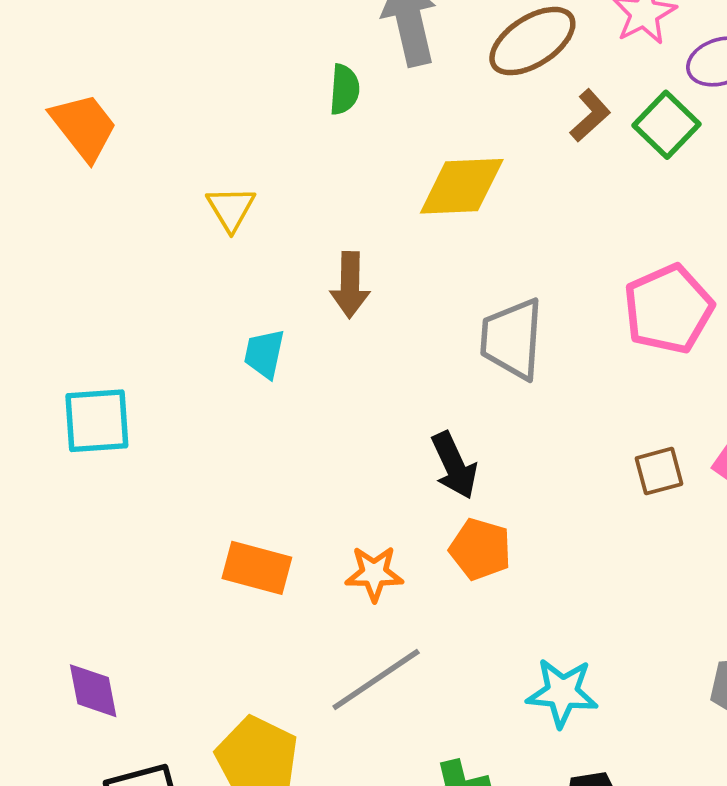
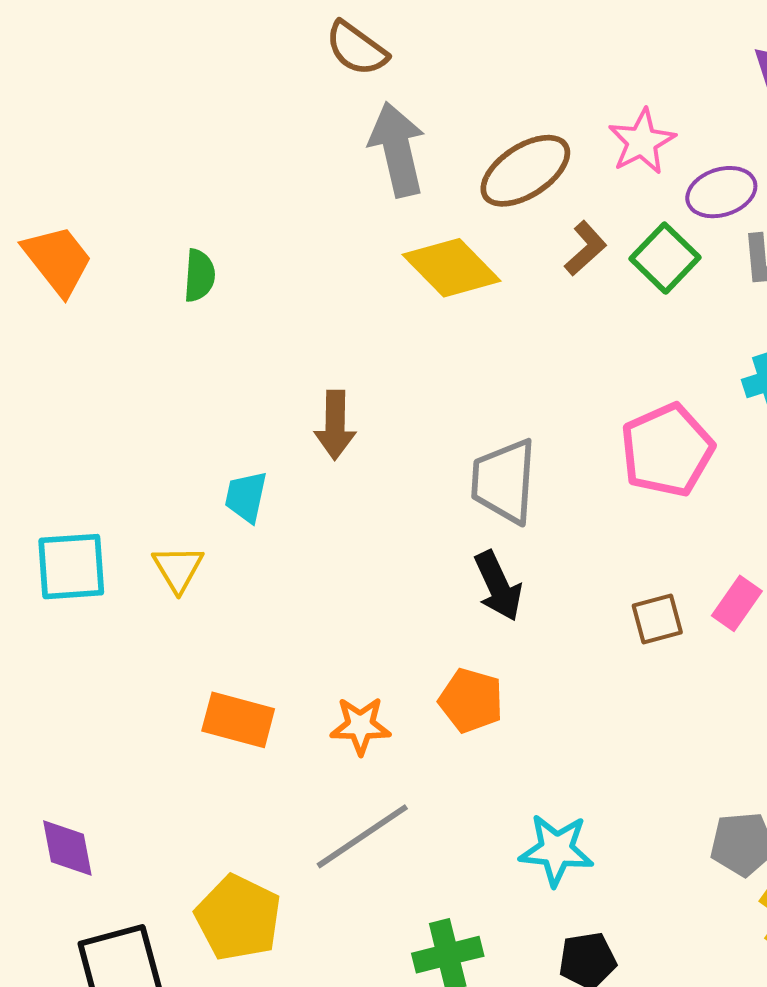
green semicircle: (344, 89) -> (199, 276), moved
yellow diamond: (462, 186) -> (452, 268), moved, turned 48
yellow triangle: (231, 209) -> (178, 569), moved
black arrow: (454, 465) -> (498, 586), moved

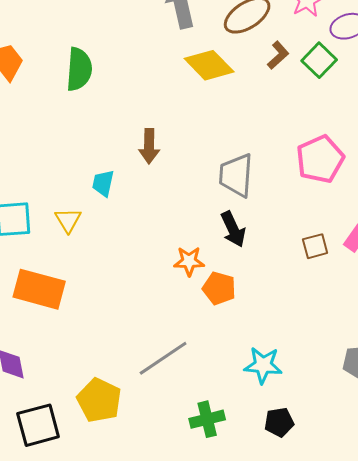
green semicircle: (199, 276) -> (79, 69), size x1.6
orange rectangle: (238, 720) -> (39, 289), moved, size x1.4
orange star: (360, 726) -> (189, 261), moved

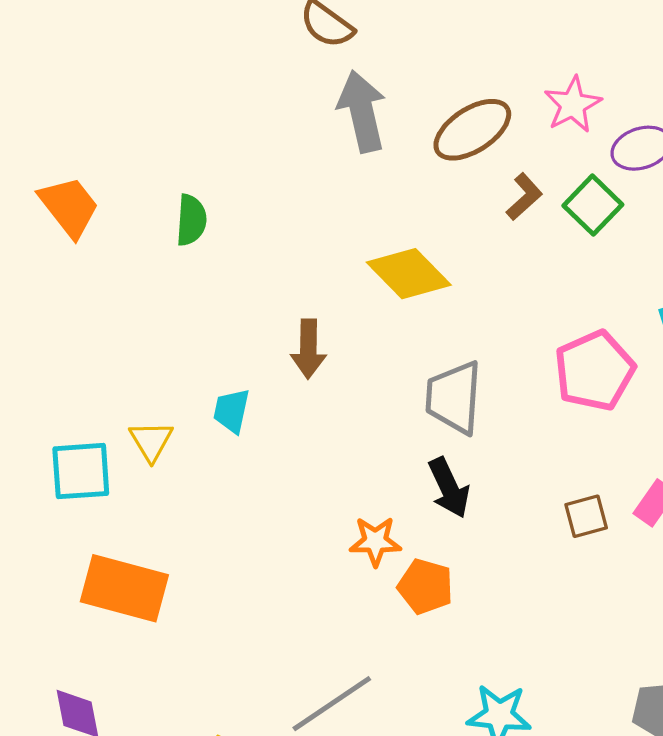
yellow diamond: (209, 65) -> (409, 274), moved
green semicircle: (79, 69) -> (191, 220), size x0.7
yellow triangle: (68, 220) -> (151, 441), moved

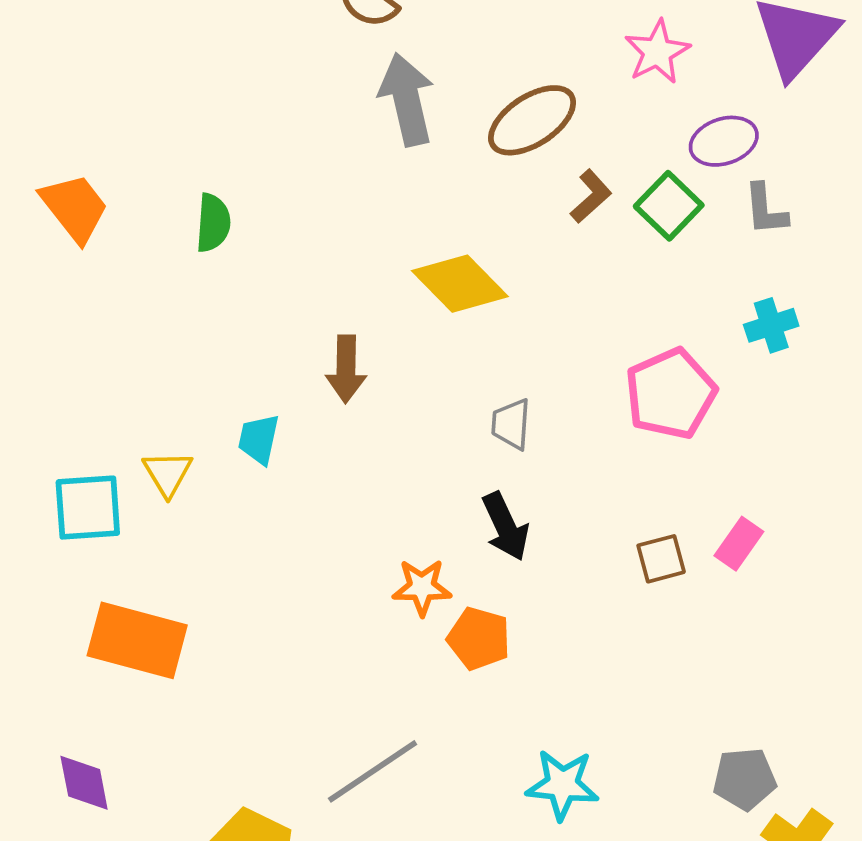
pink star: (573, 105) -> (657, 52), moved
gray trapezoid: (454, 397) -> (511, 424), size x0.6

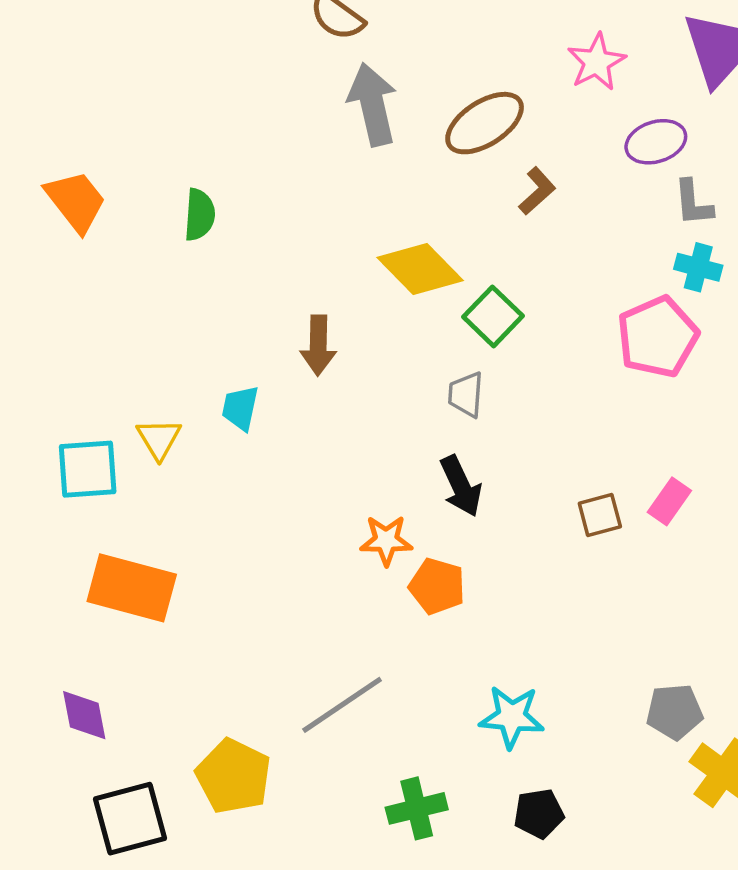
green square: (669, 206) -> (493, 316), moved
cyan cross: (771, 325) -> (698, 267), moved, turned 33
pink pentagon: (671, 394) -> (658, 337), moved

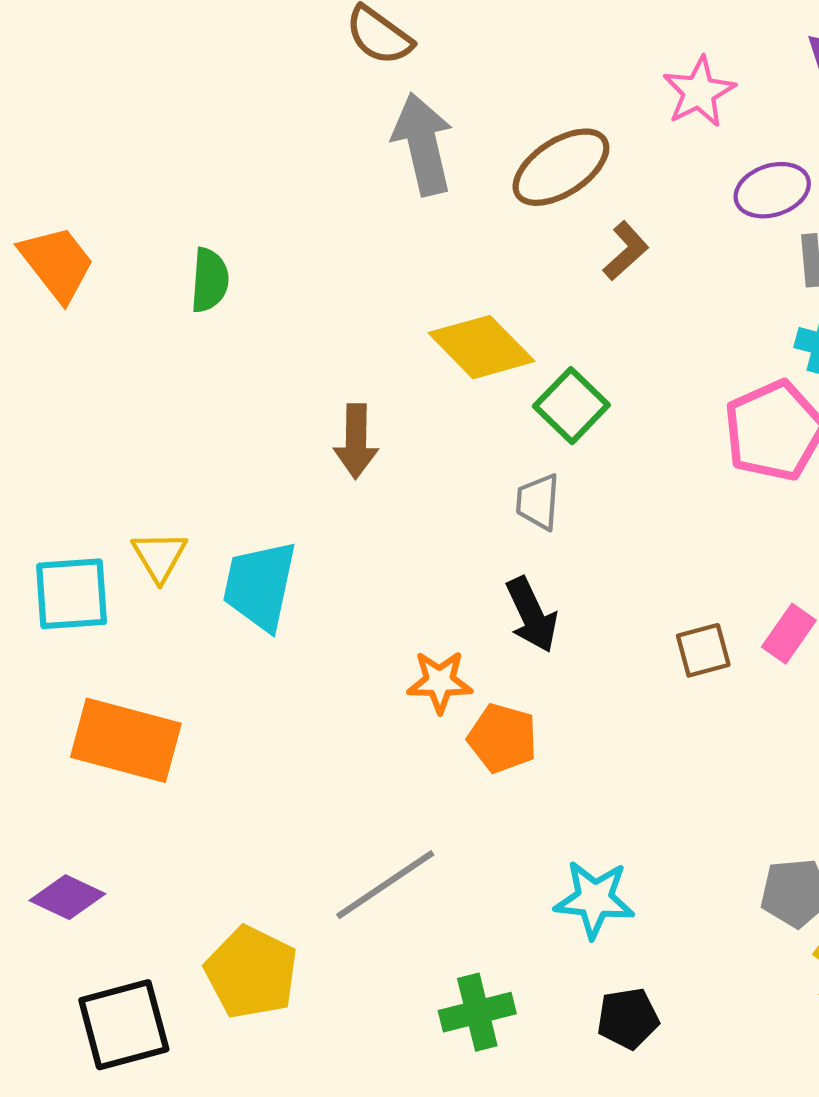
cyan trapezoid: (240, 408) -> (260, 585), moved, size x1.6
purple diamond: (84, 715) -> (67, 897), turned -54

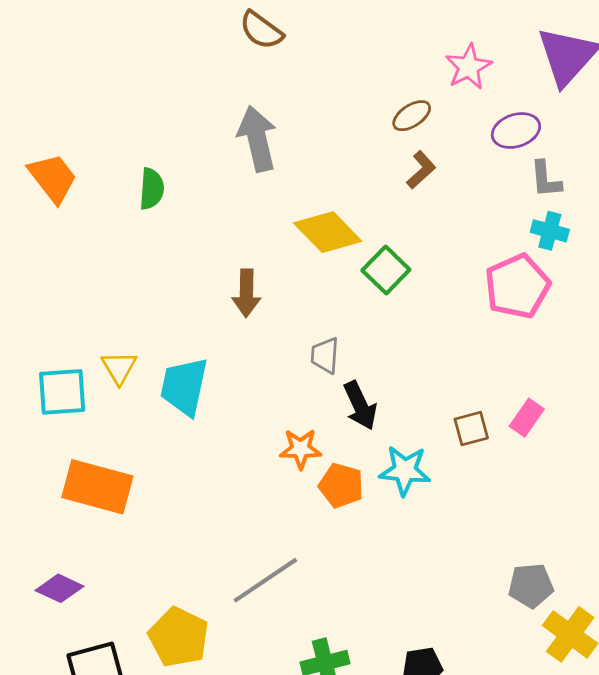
gray arrow: (423, 144) -> (257, 139), moved
brown ellipse: (561, 167) -> (412, 116), moved, size x0.6
gray trapezoid: (538, 502) -> (325, 355), moved
cyan star: (594, 899) -> (405, 471), moved

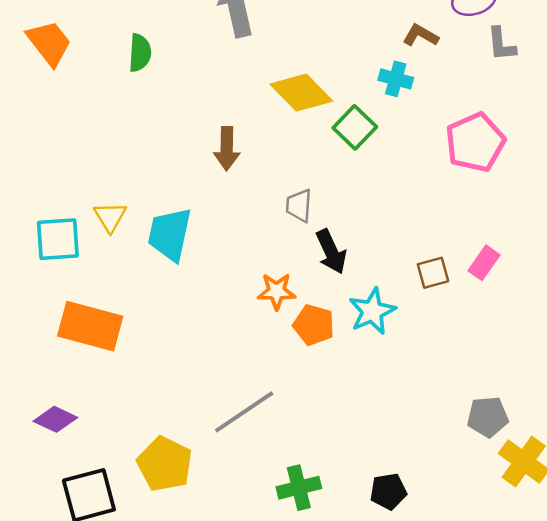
brown L-shape: (421, 170) -> (421, 35), moved, turned -108
cyan cross: (550, 231) -> (396, 79), moved
cyan star: (405, 471) -> (372, 311), turned -30

